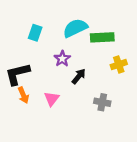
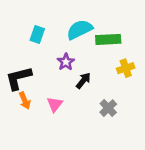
gray cross: (102, 102) -> (108, 108), turned 35

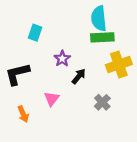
cyan semicircle: (80, 30) -> (99, 18), moved, turned -70
yellow cross: (126, 68) -> (119, 65), size x1.5
orange arrow: (25, 101) -> (23, 114), moved

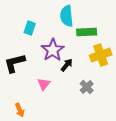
cyan semicircle: (99, 18) -> (67, 16), moved
purple star: (62, 59) -> (53, 50), size x1.6
orange arrow: (23, 114) -> (20, 110), moved

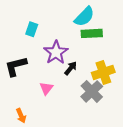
cyan semicircle: (67, 16) -> (84, 17), moved, turned -130
yellow cross: (101, 55) -> (103, 72), moved
gray cross: (87, 87) -> (92, 91), size x1.5

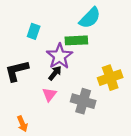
green rectangle: (92, 33) -> (76, 40), moved
black arrow: (71, 68) -> (55, 73), moved
gray cross: (92, 91) -> (83, 101), moved, turned -30

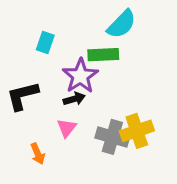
black arrow: (55, 73) -> (74, 99), turned 35
yellow cross: (110, 78) -> (137, 131), moved
orange arrow: (22, 124) -> (38, 154), moved

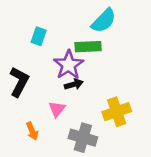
black L-shape: (22, 96) -> (19, 82), turned 132
black arrow: (74, 99) -> (74, 84), moved
gray cross: (112, 137) -> (83, 138), moved

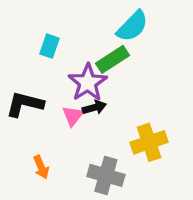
green rectangle: (88, 47) -> (113, 59), turned -30
black L-shape: (19, 82) -> (25, 104), turned -104
pink triangle: (57, 109) -> (73, 116), moved

